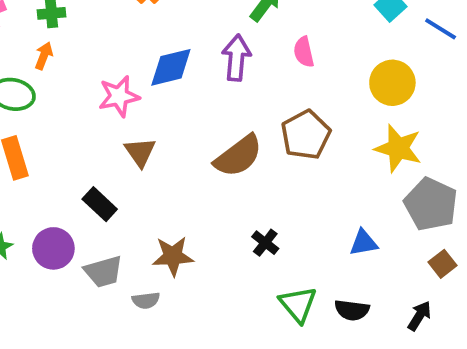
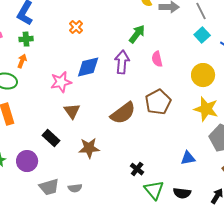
black cross: (265, 243) -> (137, 169), moved
brown star: (173, 256) -> (89, 148), moved
gray trapezoid: (103, 272) -> (49, 187), moved

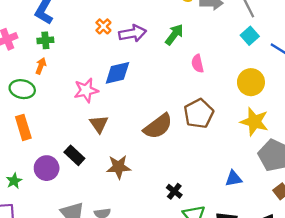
purple arrow: (122, 62) -> (133, 33), moved, turned 75
purple circle: (27, 161) -> (47, 168), moved

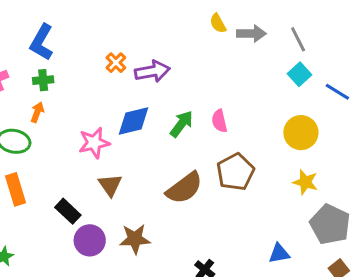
green arrow: (174, 35) -> (181, 124), moved
pink semicircle: (198, 64) -> (219, 121), moved
yellow star: (254, 122) -> (305, 182), size x0.7
black rectangle: (74, 155) -> (68, 211), moved
purple circle: (47, 168) -> (90, 240), moved

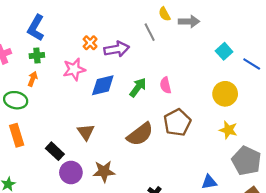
gray line: (298, 39) -> (150, 32), moved
pink star: (94, 143) -> (74, 69), moved

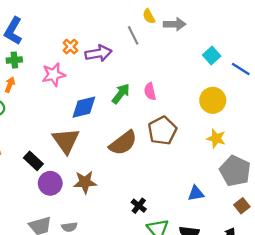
blue diamond: (103, 85) -> (84, 107), moved
brown triangle: (86, 132) -> (66, 141), size x1.5

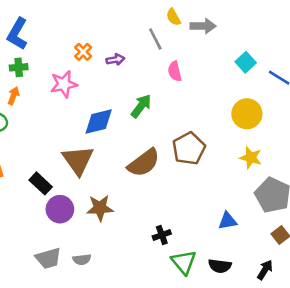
purple arrow: (98, 53) -> (115, 60), size x0.6
pink semicircle: (150, 91) -> (175, 71), moved
black cross: (139, 206) -> (162, 235), turned 32

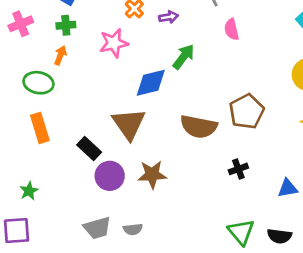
green arrow: (141, 106) -> (184, 57), moved
brown semicircle: (144, 163) -> (199, 127), turned 48
black cross: (162, 235) -> (238, 169), moved

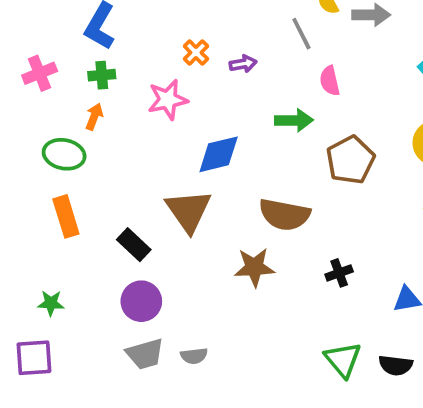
green arrow: (184, 57) -> (294, 120), moved, turned 52
brown pentagon: (247, 111) -> (350, 160), moved
brown star: (152, 174) -> (254, 267), moved
purple circle: (110, 176) -> (141, 301), moved
green star: (29, 191) -> (51, 303), turned 30

